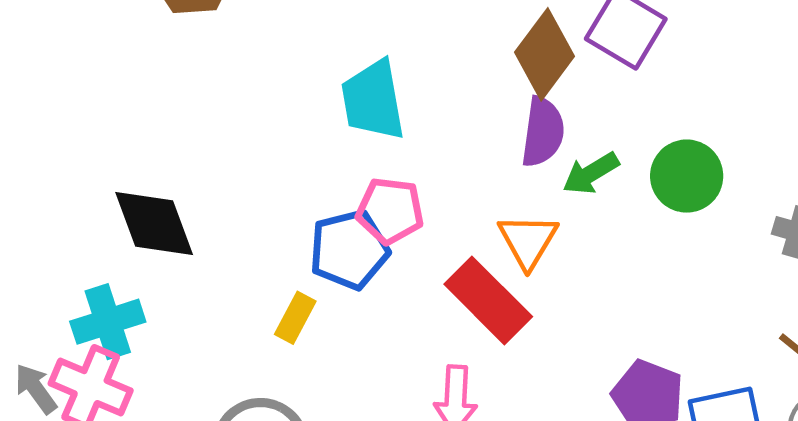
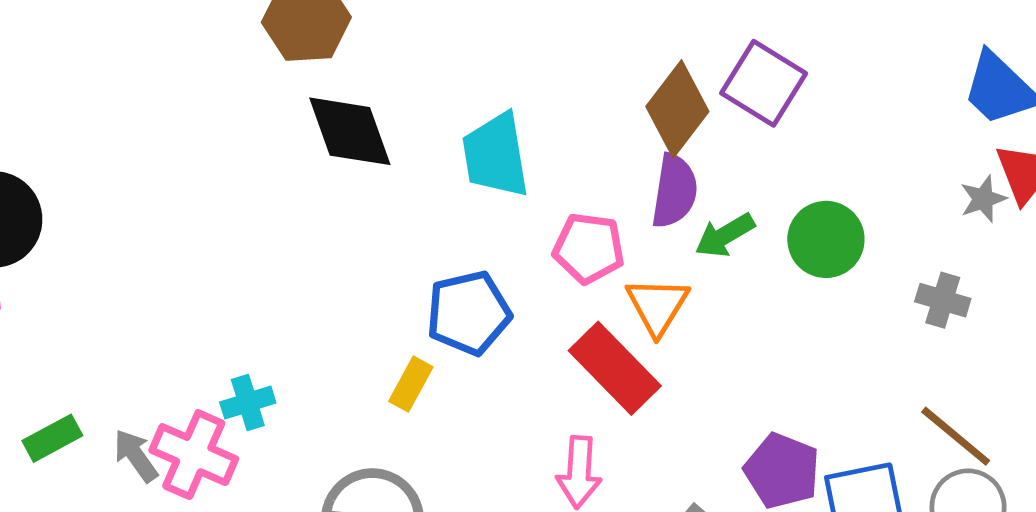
pink pentagon: (390, 211) -> (589, 248), moved
black diamond: (154, 224) -> (350, 131), moved
cyan cross: (108, 322) -> (248, 402), moved, size x0.7

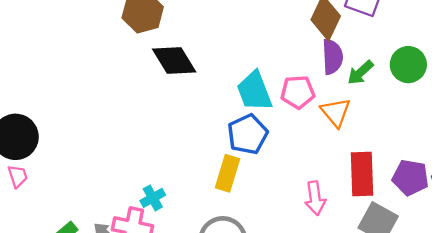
cyan trapezoid: (496, 155) -> (254, 91), moved
red rectangle: (615, 368) -> (362, 174), moved, turned 54
yellow rectangle: (411, 384) -> (228, 173), size x1.4

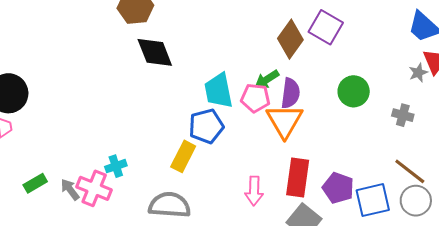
purple semicircle: (332, 57) -> (290, 93), moved
green arrow: (360, 73) -> (267, 79), moved
orange triangle: (336, 112) -> (285, 121), size x1.4

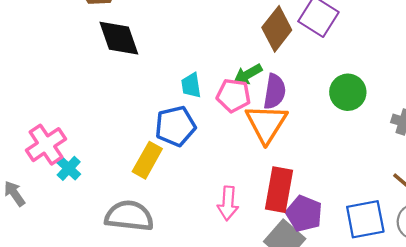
cyan trapezoid: (219, 91) -> (191, 85), size x0.6
cyan cross: (116, 166) -> (69, 168), turned -30
pink cross: (94, 188) -> (46, 145), moved, turned 32
purple pentagon: (338, 188) -> (304, 214), moved

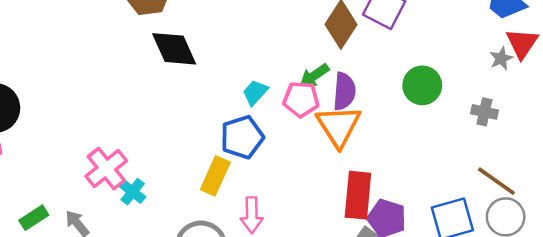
cyan trapezoid: (191, 85) -> (255, 92), turned 56
pink arrow: (228, 203) -> (252, 215), moved

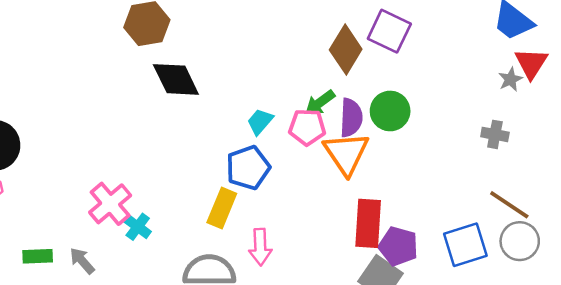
green circle: (422, 85) -> (390, 111), moved
green rectangle: (34, 218) -> (38, 256), turned 32

